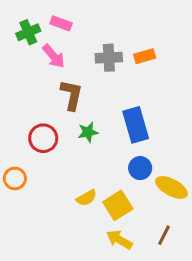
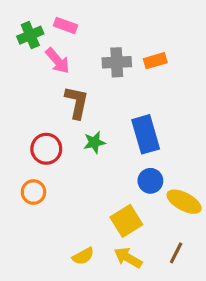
orange circle: (15, 178) -> (33, 192), moved
yellow semicircle: (86, 198) -> (83, 256), moved

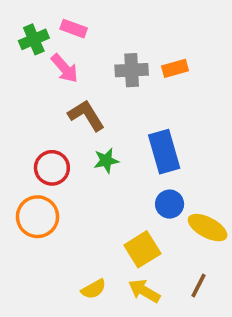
brown L-shape: (77, 102) -> (86, 115), turned -44
orange circle: (33, 192) -> (37, 217), size x1.5

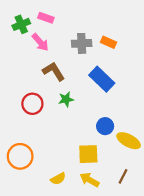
orange rectangle: (175, 68) -> (108, 42), turned 40
blue rectangle: (164, 152) -> (102, 79), moved, turned -30
orange circle: (37, 217) -> (20, 156), moved
yellow square: (142, 249) -> (88, 154), turned 30

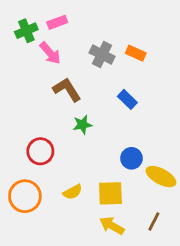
pink rectangle: (46, 18) -> (57, 22), turned -40
gray cross: (82, 43) -> (102, 55), turned 30
blue rectangle: (102, 79) -> (127, 99), size x0.6
red circle: (32, 104) -> (40, 151), moved
yellow semicircle: (58, 179) -> (73, 192), moved

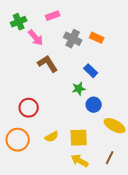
pink rectangle: (57, 22) -> (53, 16), moved
green star: (82, 125) -> (79, 89), moved
blue circle: (132, 158) -> (94, 105), moved

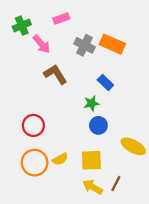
orange rectangle: (97, 38) -> (112, 44), size x1.5
blue circle: (94, 105) -> (98, 125), moved
orange circle: (18, 140) -> (35, 163), moved
brown line: (110, 158) -> (116, 183), moved

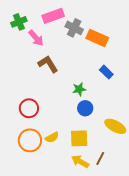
pink rectangle: (61, 19) -> (53, 16), size x1.5
gray cross: (84, 45) -> (74, 28), moved
blue rectangle: (105, 82) -> (106, 72), moved

